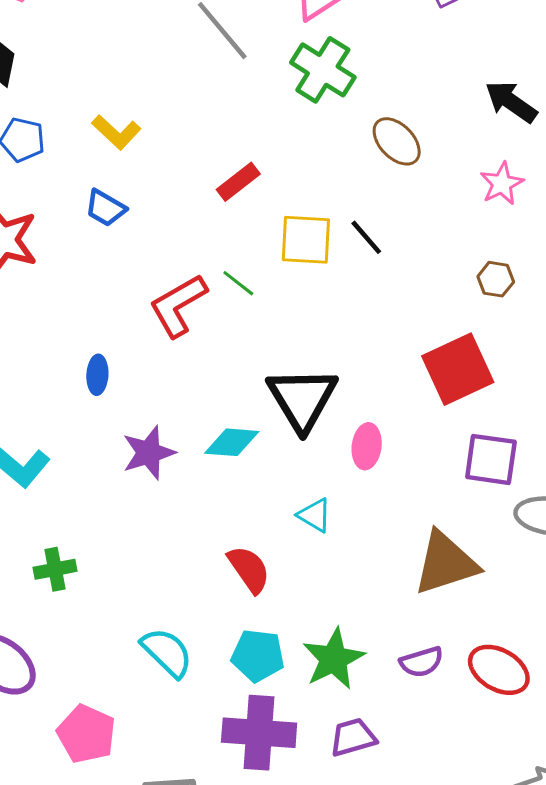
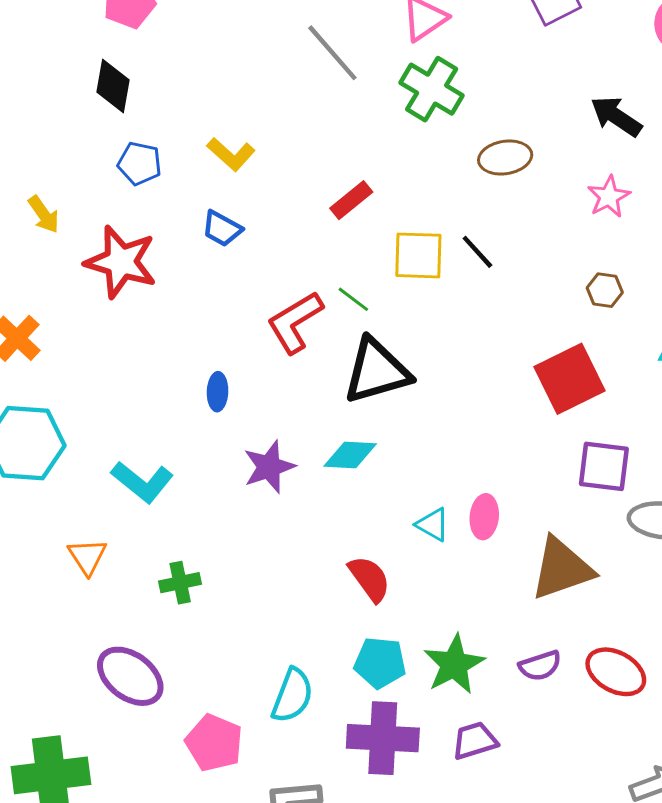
brown ellipse: (397, 141) -> (505, 158), turned -54
black triangle: (302, 399) -> (377, 371), moved, turned 46
pink ellipse: (367, 446) -> (484, 517), moved
cyan semicircle: (167, 652) -> (292, 696), moved, turned 68

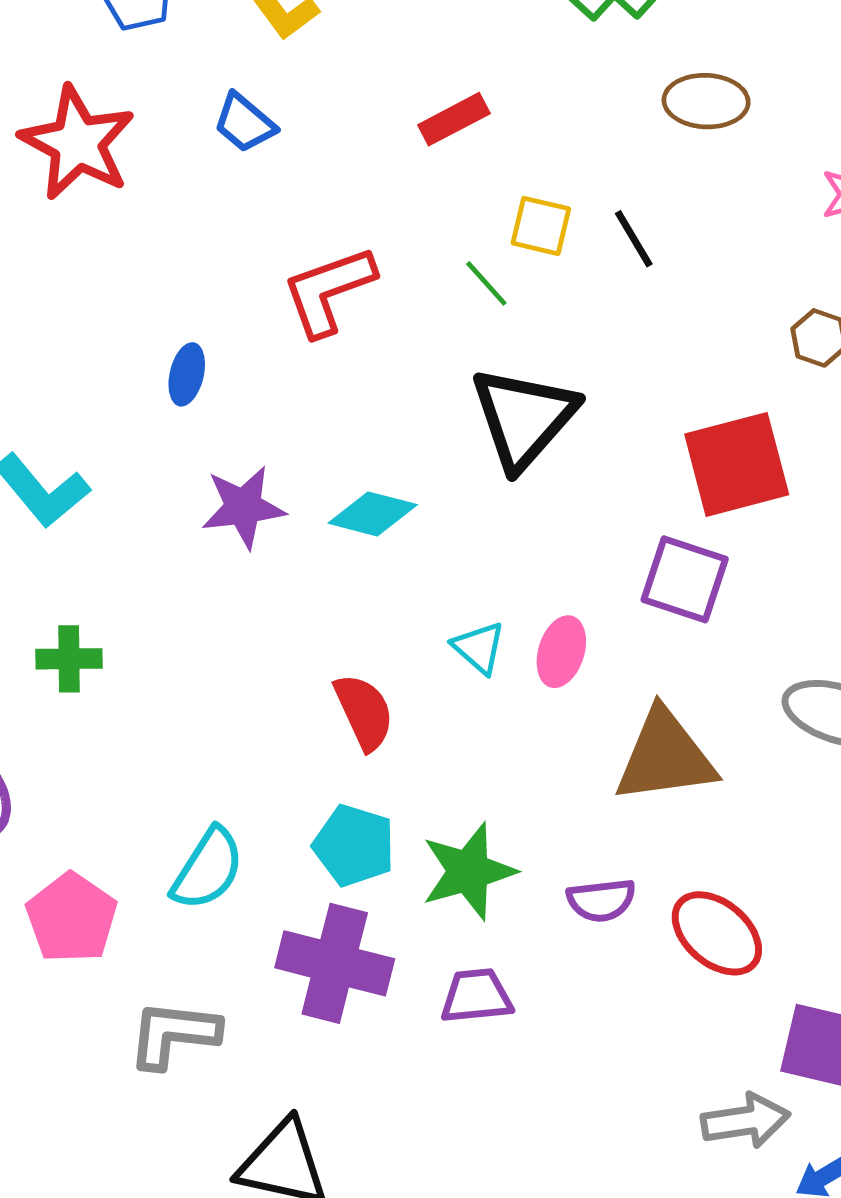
yellow square: (418, 255) -> (541, 226), size x0.7
green line: (353, 299) -> (486, 283), moved
black triangle: (377, 371) -> (524, 418), moved, turned -44
purple square: (604, 466) -> (685, 579), moved

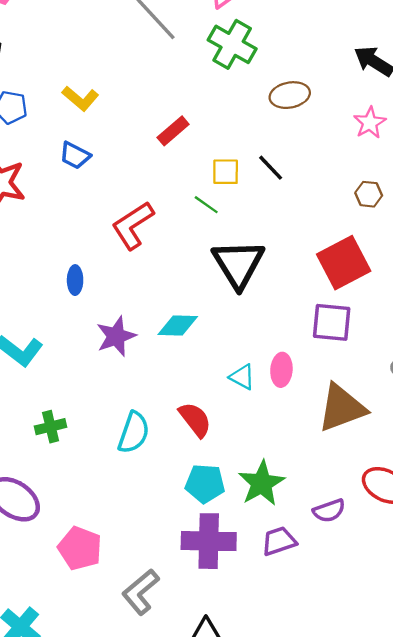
cyan semicircle: (208, 869) -> (134, 433), moved
purple semicircle: (601, 900) -> (329, 511), moved
gray L-shape: (174, 1034) -> (141, 592), turned -33

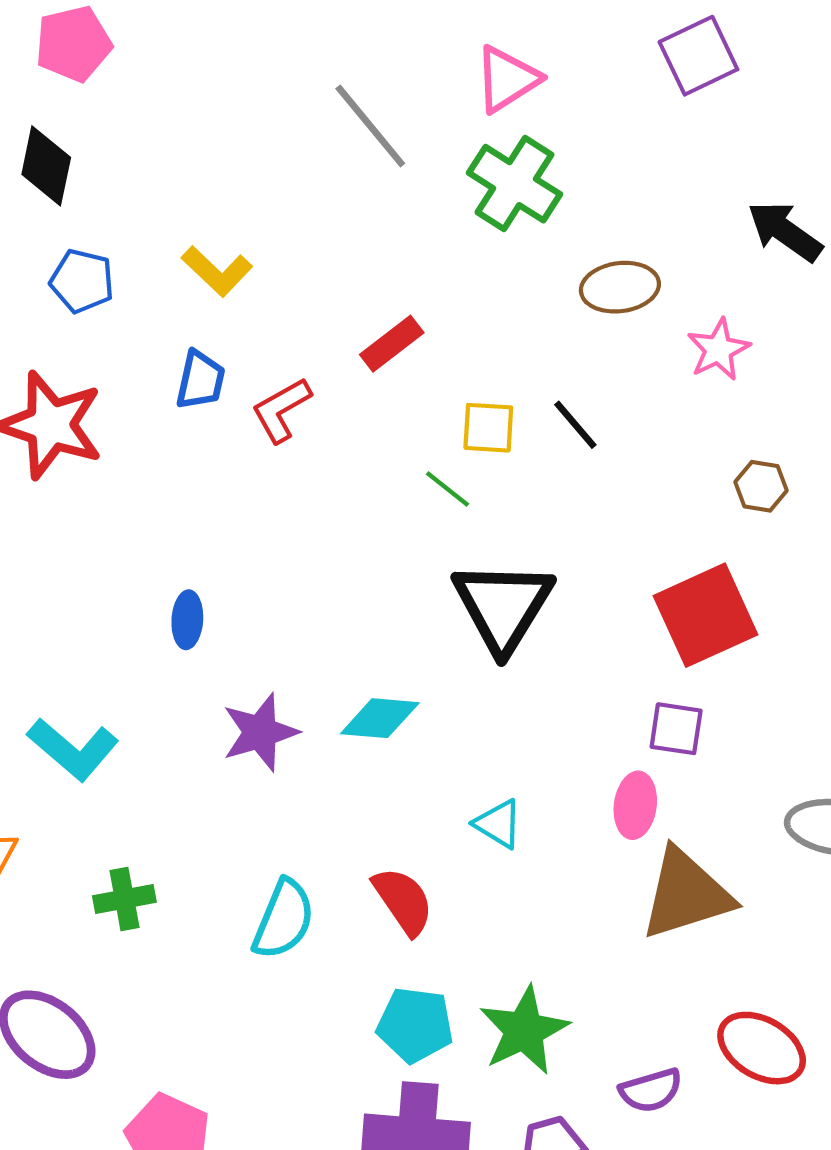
pink star: (370, 123) -> (718, 349), moved
blue trapezoid: (75, 155) -> (200, 380), turned -108
red L-shape: (133, 225) -> (281, 410), moved, size x0.7
purple square: (332, 322) -> (676, 729), size x0.7
pink ellipse: (281, 370) -> (635, 805), moved

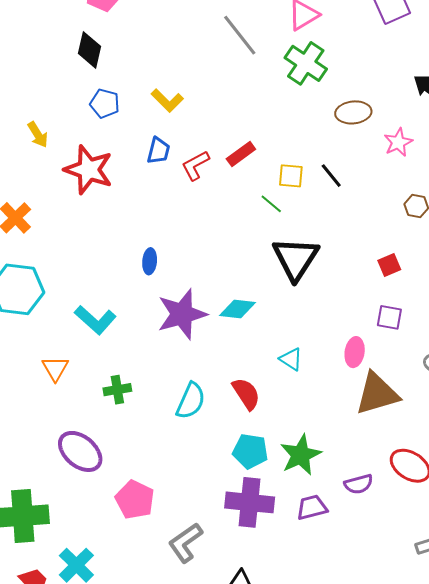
red rectangle: (392, 344) -> (241, 154), moved
red square: (706, 615) -> (389, 265), size x0.5
purple square: (676, 729) -> (389, 317), moved
purple star: (260, 732) -> (182, 314), size x1.4

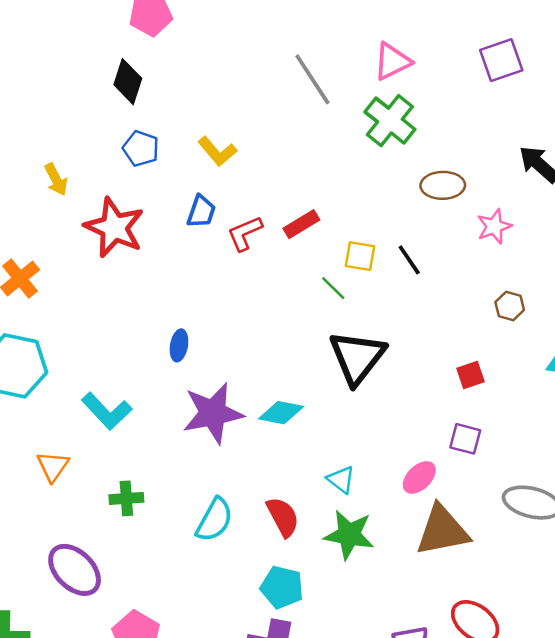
pink ellipse: (355, 352) -> (419, 477), turned 32
green star: (301, 455) -> (349, 535), moved, turned 30

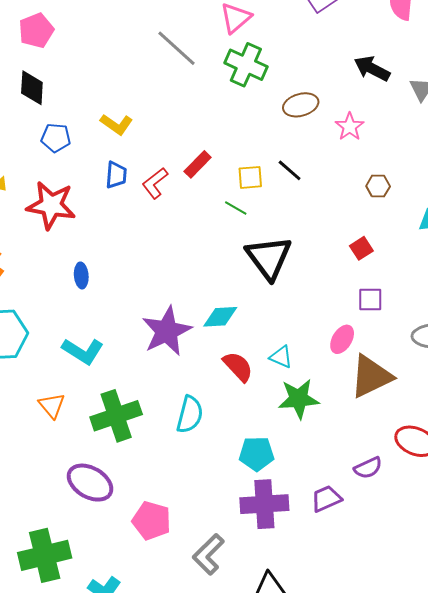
blue ellipse: (179, 345) -> (81, 275), moved
green cross: (126, 498) -> (116, 416), size x1.8
red semicircle: (283, 517) -> (238, 367), moved

